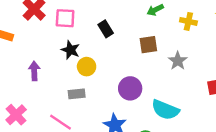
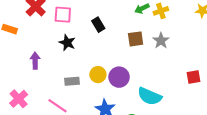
yellow cross: (188, 21) -> (161, 11), moved, turned -32
gray star: (178, 61) -> (161, 41), moved
yellow circle: (87, 67) -> (98, 75), moved

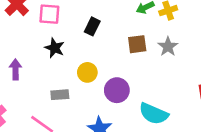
black rectangle: (98, 25) -> (92, 26), turned 56
yellow circle: (98, 75) -> (87, 72), moved

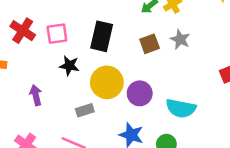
black rectangle: (92, 26) -> (102, 36), size x1.6
yellow circle: (87, 72) -> (107, 82), size x1.6

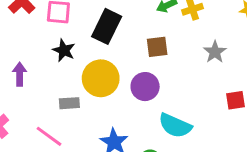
gray star: (180, 39) -> (215, 52), moved
purple circle: (140, 93) -> (145, 87), moved

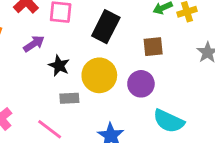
black star: (64, 50) -> (59, 66), moved
purple arrow: (20, 74) -> (34, 44), moved, turned 55

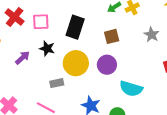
purple arrow: (34, 44) -> (22, 58), moved
black star: (59, 66) -> (47, 49), moved

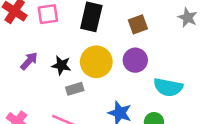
black star: (47, 49) -> (61, 65), moved

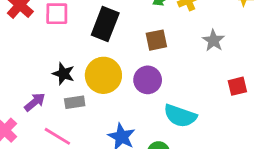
purple arrow: (29, 61) -> (35, 102), moved

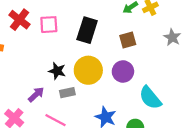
cyan semicircle: (180, 116) -> (150, 98), turned 35

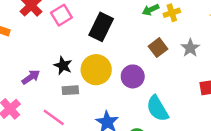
pink square: (49, 25) -> (61, 15), turned -36
brown square: (128, 40) -> (158, 48), moved, turned -30
purple arrow: (36, 94) -> (31, 77), moved

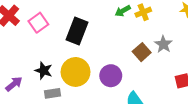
brown square: (158, 48) -> (142, 52), moved

